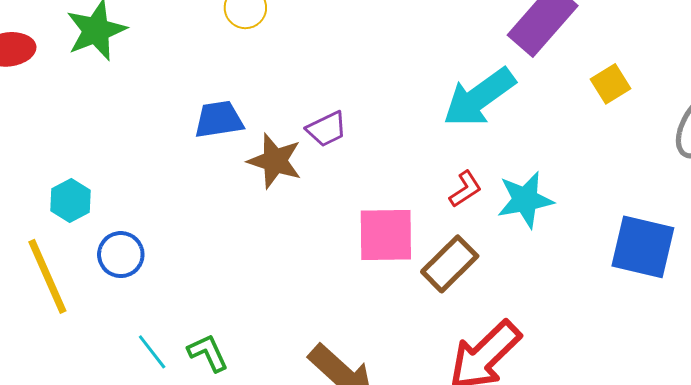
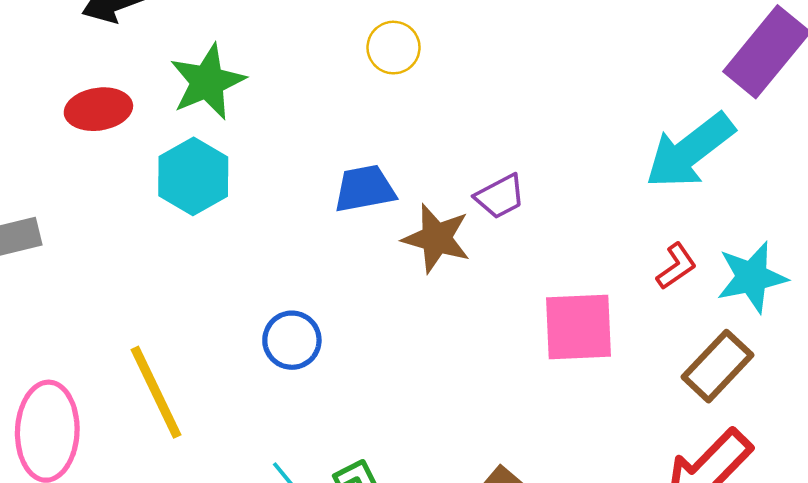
cyan hexagon: (71, 200) -> (193, 176), moved, size x1.4
blue circle: (121, 255) -> (292, 340), moved
brown rectangle: (450, 264) -> (717, 366), moved

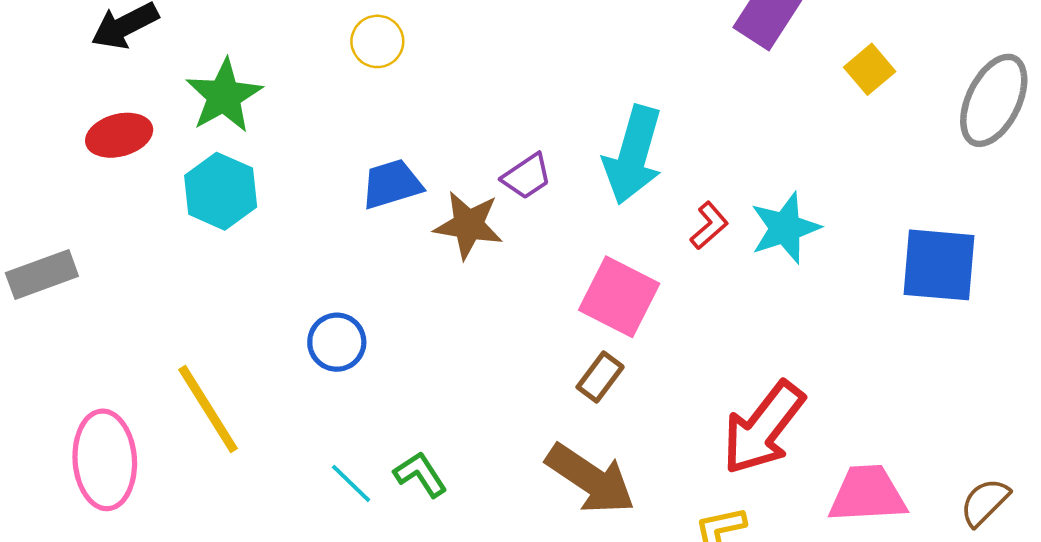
yellow circle: (394, 48) -> (377, 41), moved
cyan arrow: (690, 151) -> (633, 155), moved, turned -30
pink square: (579, 327) -> (619, 297), turned 36
brown rectangle: (717, 366) -> (600, 377), moved, size x0.7

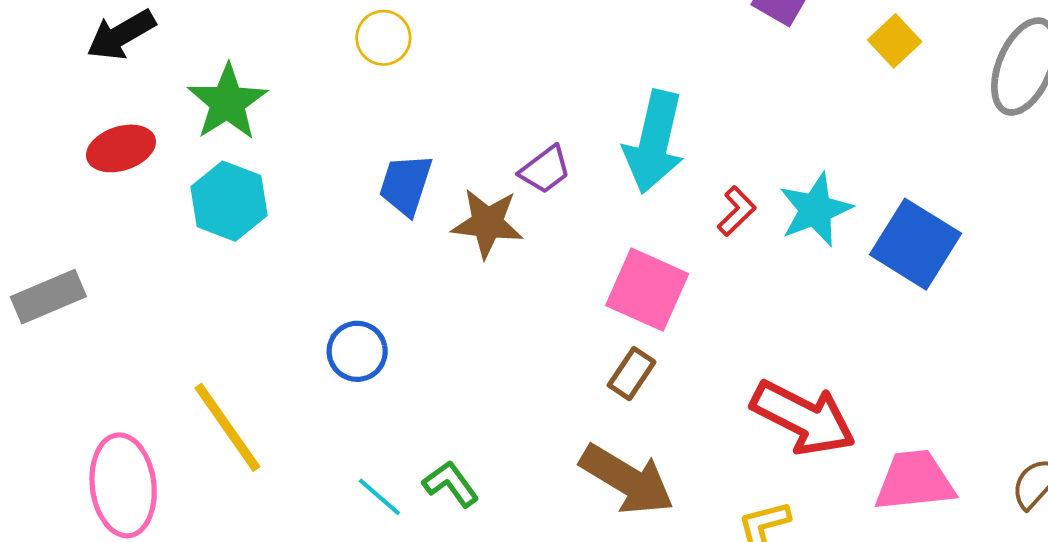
blue trapezoid: (392, 184) -> (406, 185), turned -52
blue square: (939, 265) -> (915, 244), moved, turned 30
red arrow: (763, 428) -> (803, 418), turned -98

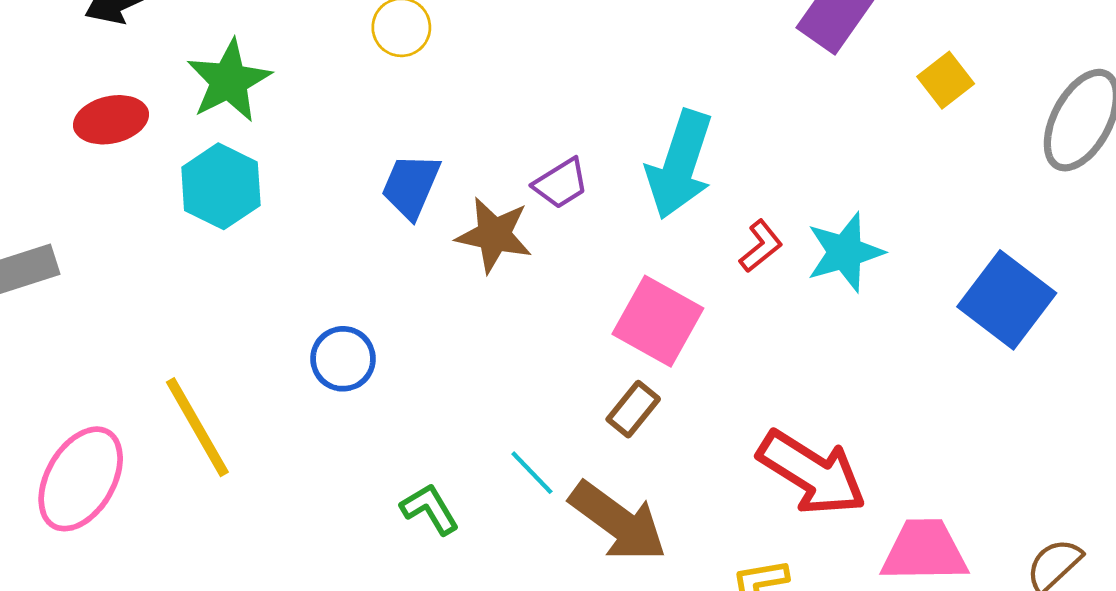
blue square: (915, 244) -> (1007, 300), moved
pink ellipse: (123, 485) -> (81, 479), turned 32
cyan line: (379, 497) -> (532, 473), moved

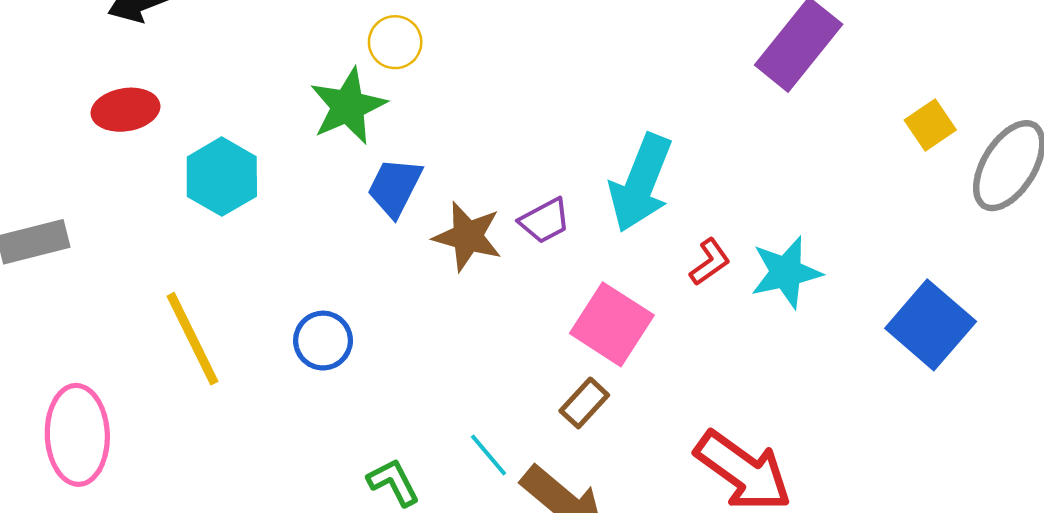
yellow square: (946, 80) -> (930, 125), moved
green star: (229, 81) -> (348, 106), moved
purple trapezoid: (561, 183) -> (545, 221), moved
yellow line: (197, 427) -> (193, 339), moved
pink ellipse: (81, 479) -> (77, 435), turned -36

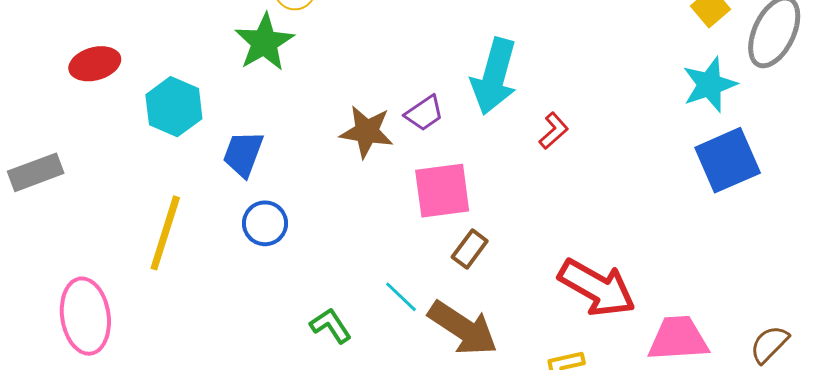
blue trapezoid: (395, 187) -> (243, 154), moved
cyan star: (786, 272) -> (710, 85), moved
pink square: (612, 324) -> (442, 191), moved, turned -34
blue square: (931, 325) -> (728, 160), turned 32
yellow line: (193, 339) -> (165, 233), turned 50

